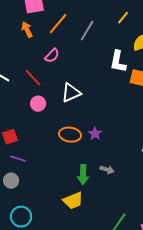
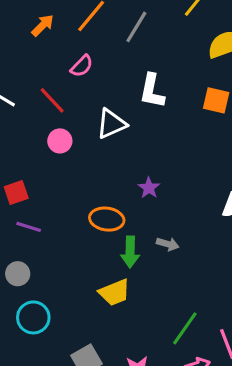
orange arrow: (27, 30) -> (43, 25), turned 70
white L-shape: (118, 62) -> (152, 91), moved
orange ellipse: (70, 135) -> (107, 219), moved
gray circle: (11, 181) -> (18, 274), moved

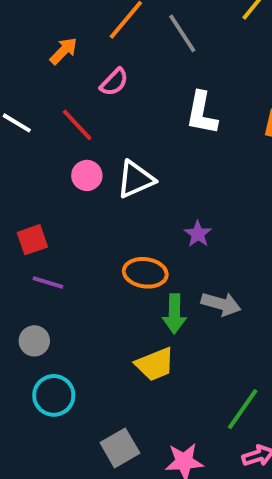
orange arrow: (43, 25) -> (64, 51), moved
gray line: (136, 27) -> (182, 33), turned -64
white triangle: (111, 124) -> (136, 179), moved
gray arrow: (168, 244) -> (221, 304), size x1.4

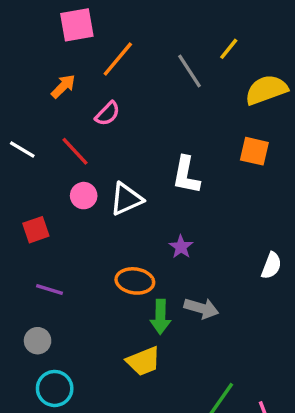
gray line: (182, 33) -> (189, 71), moved
white L-shape: (202, 113) -> (186, 175), moved
red square: (32, 240) -> (36, 230), moved

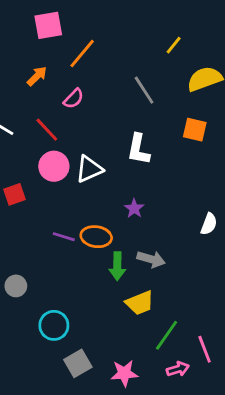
gray line: (189, 71) -> (144, 90), moved
pink circle: (84, 196) -> (54, 166), size x1.4
purple line: (50, 289) -> (64, 237), moved
yellow trapezoid: (143, 361) -> (140, 303), moved
cyan circle: (55, 388) -> (54, 325), moved

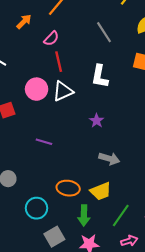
red line: (47, 130) -> (59, 62), moved, turned 30
orange ellipse: (96, 237) -> (68, 188), moved
green arrow: (117, 266) -> (84, 216), moved

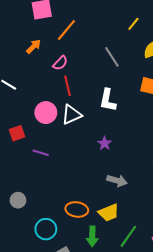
purple line: (44, 142) -> (41, 153), moved

